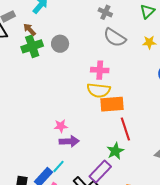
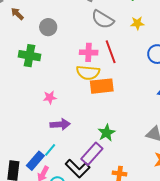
green cross: (32, 46) -> (30, 56), moved, turned 30
pink star: (61, 126) -> (50, 97), moved
red line: (125, 129) -> (111, 52), moved

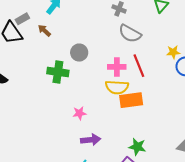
yellow star: (137, 23) -> (173, 52), moved
gray circle: (48, 27) -> (79, 53), moved
green star: (106, 133) -> (137, 147), turned -30

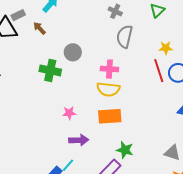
gray semicircle: (130, 34) -> (125, 37), turned 70
yellow star: (173, 52) -> (166, 48), moved
red line: (139, 66) -> (159, 71), moved
orange rectangle: (131, 100) -> (110, 116), moved

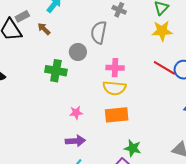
gray semicircle: (125, 37) -> (99, 32), moved
yellow star: (166, 48) -> (162, 31), moved, size x1.5
red line: (159, 71) -> (164, 68), turned -40
purple arrow: (79, 140) -> (75, 141), moved

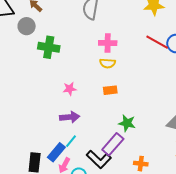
gray circle: (78, 52) -> (27, 26), moved
yellow semicircle: (114, 88) -> (107, 63), size x0.7
orange rectangle: (117, 115) -> (110, 90), size x0.6

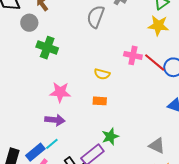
pink cross: (108, 43) -> (133, 55), moved
pink star: (70, 89) -> (60, 92), size x1.5
green star: (127, 123) -> (110, 136), turned 30

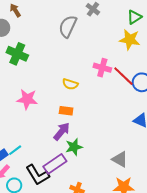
purple arrow: (55, 120) -> (62, 131), moved, turned -60

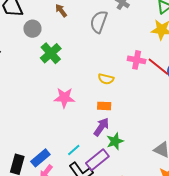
brown arrow: (15, 10) -> (61, 11), moved
green cross: (17, 54) -> (51, 53), turned 30
cyan line: (15, 150) -> (74, 150), moved

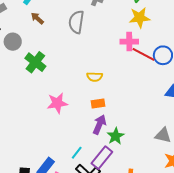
pink cross: (137, 60) -> (129, 42), moved

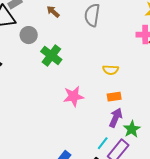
cyan line: (77, 153) -> (103, 143), moved

